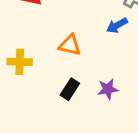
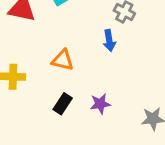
blue arrow: (117, 25) -> (109, 41), turned -70

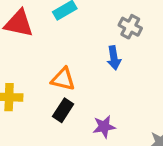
black rectangle: (63, 104) -> (63, 110), moved

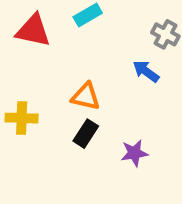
blue arrow: (114, 58) -> (146, 71), turned 135

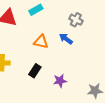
orange triangle: (86, 97) -> (41, 42), moved

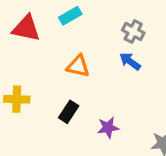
blue arrow: (66, 39) -> (130, 61), moved

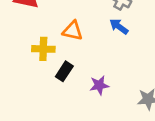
yellow cross: (17, 99) -> (43, 49), moved

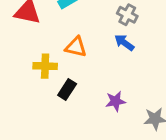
purple star: (99, 85) -> (115, 101), moved

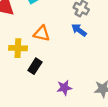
purple star: (115, 101) -> (64, 88), moved

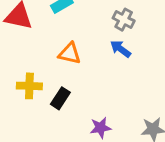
yellow cross: (18, 48) -> (29, 86), moved

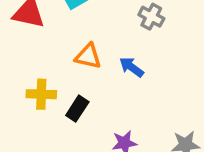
blue arrow: (121, 49) -> (131, 67), moved

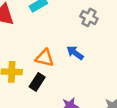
orange triangle: (88, 56) -> (45, 58), moved

